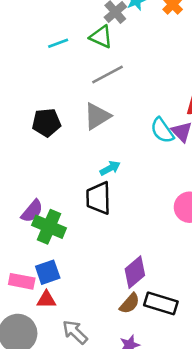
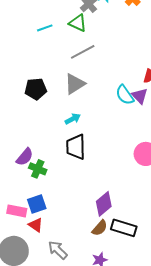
cyan arrow: (110, 168) -> (73, 119), moved
green cross: (49, 227) -> (38, 169), size x0.7
red triangle: (46, 300) -> (36, 225), turned 35

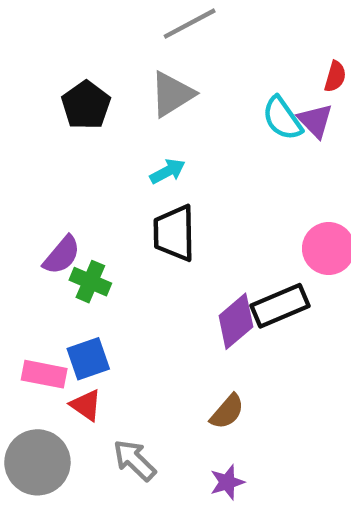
black pentagon: (36, 89) -> (86, 105), turned -30
purple diamond: (104, 204) -> (236, 321), moved
black rectangle: (124, 228) -> (280, 306), moved, turned -40

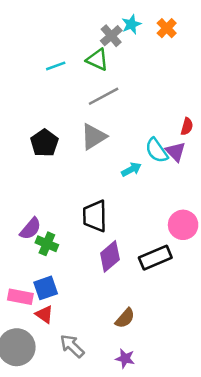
cyan arrow: (168, 171) -> (131, 169), moved
purple diamond: (236, 321) -> (110, 256), moved
purple star: (227, 482) -> (125, 359), turned 30

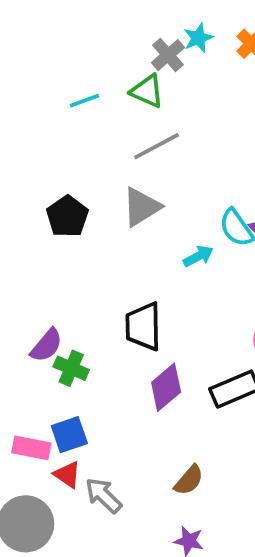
gray arrow: (72, 346) -> (103, 495), moved

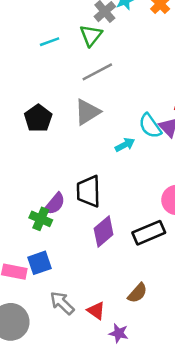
green triangle: (147, 91) -> (91, 35), turned 45
purple semicircle: (47, 345) -> (55, 204), moved
red triangle: (67, 475) -> (96, 311), moved
brown semicircle: (189, 480) -> (137, 293), moved

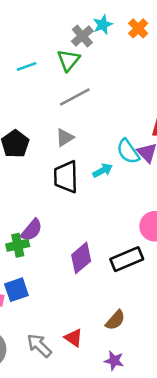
gray triangle: (87, 112) -> (65, 137), size x0.7
black trapezoid: (88, 191) -> (66, 177), moved
green cross: (41, 219) -> (18, 245), turned -35
gray arrow: (62, 303) -> (39, 345), moved
purple star: (119, 333) -> (114, 361), moved

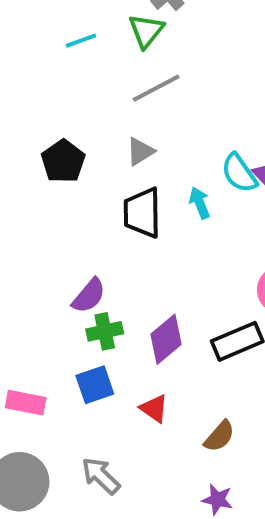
cyan arrow: (103, 170) -> (200, 203), turned -84
green cross: (18, 245) -> (105, 331), moved
blue square: (16, 290) -> (95, 385), moved
red triangle: (73, 338) -> (154, 409), moved

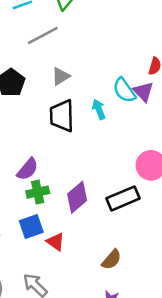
gray line: (156, 88) -> (43, 36), moved
red triangle: (154, 409) -> (55, 242), moved

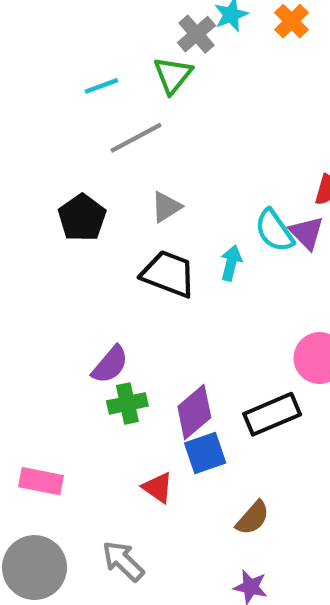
cyan arrow: (99, 109) -> (231, 263), turned 36
black trapezoid: (62, 116) -> (168, 274), turned 112
blue square: (31, 226) -> (205, 453), moved

